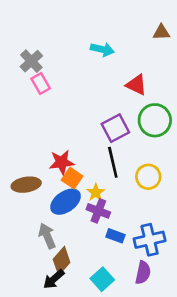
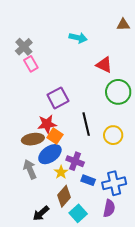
purple square: (115, 128) -> (58, 98), moved
brown ellipse: (26, 185) -> (33, 139), moved
yellow star: (96, 192) -> (61, 172), moved
gray arrow: (47, 236) -> (30, 169), moved
brown diamond: (62, 261) -> (64, 196), moved

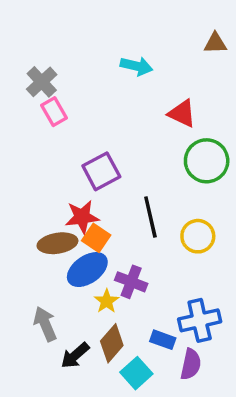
gray arrow: (30, 169) -> (45, 324), moved
blue rectangle: (88, 180) -> (163, 340), moved
black arrow: (41, 213) -> (75, 355), moved

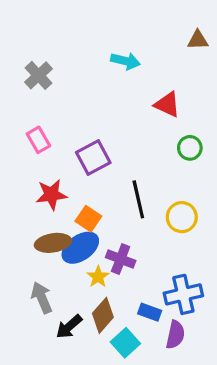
pink rectangle: (54, 112) -> (38, 140), moved
green circle: (207, 161) -> (190, 148), size x0.6
red star: (82, 217) -> (51, 195), moved
brown ellipse: (57, 243) -> (53, 243), moved

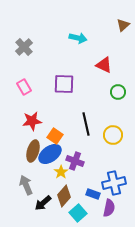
brown triangle: (198, 40) -> (123, 25), turned -40
purple square: (93, 158) -> (64, 84), moved, turned 30
brown ellipse: (53, 243) -> (33, 151), turned -65

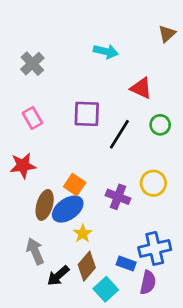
red star: (32, 121) -> (23, 166), moved
black line: (86, 124) -> (119, 134), moved, turned 45
purple cross: (75, 161) -> (118, 197), moved

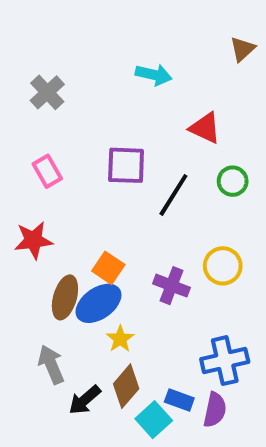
blue rectangle: (126, 263) -> (179, 400), moved

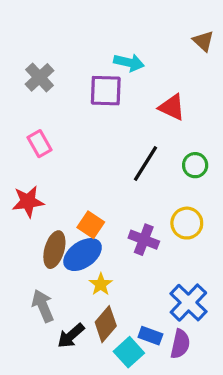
brown triangle: (242, 49) -> (203, 41), turned -35
purple square: (126, 165) -> (106, 91), moved
green circle: (233, 181) -> (195, 165), moved
blue cross: (225, 361) -> (188, 303), turned -33

